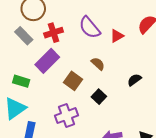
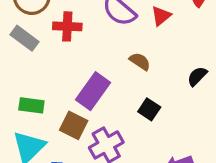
red cross: (54, 33) -> (67, 26), turned 30
purple rectangle: (47, 61) -> (93, 91), moved
brown square: (73, 81) -> (74, 125), moved

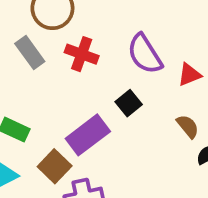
brown semicircle: (140, 61) -> (188, 126), moved
black square: (149, 109) -> (129, 103), moved

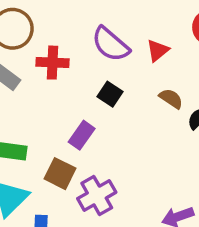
purple rectangle: (88, 135) -> (82, 135), size x0.7

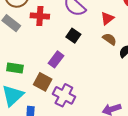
red triangle: (158, 51) -> (107, 18), moved
purple cross: (97, 195) -> (64, 95), turned -35

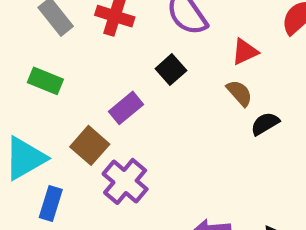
green rectangle: (15, 68) -> (45, 81), moved

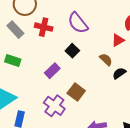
red triangle: (245, 52) -> (118, 40), moved
brown square: (90, 145) -> (76, 92), moved

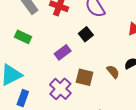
brown semicircle: (106, 60) -> (113, 72), moved
brown square: (76, 92) -> (85, 77), turned -30

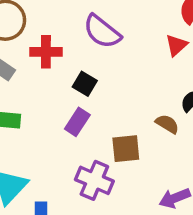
black square: (86, 34) -> (85, 84), moved

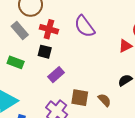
black square: (85, 84) -> (45, 52), moved, turned -32
brown semicircle: (167, 124) -> (104, 100), moved

